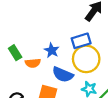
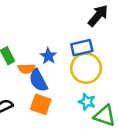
blue semicircle: (63, 75) -> (38, 80), moved, turned 35

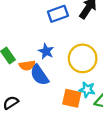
blue rectangle: (82, 48) -> (58, 14), moved
orange square: (41, 104) -> (72, 98), moved

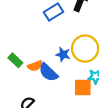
blue star: (46, 51) -> (63, 54), moved

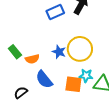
blue semicircle: (48, 72) -> (44, 79), moved

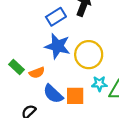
blue star: (59, 52) -> (58, 46), moved, size x1.6
orange square: (73, 84) -> (75, 96), moved

